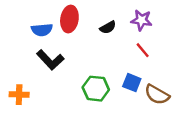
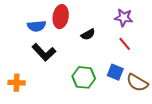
black semicircle: (108, 27) -> (88, 34), moved

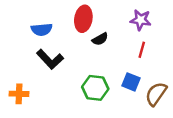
red ellipse: (61, 17) -> (83, 19), moved
red line: (125, 44) -> (142, 50), turned 56
brown semicircle: (137, 83) -> (156, 94), turned 95

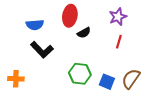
purple star: (141, 20) -> (118, 17), turned -30
blue square: (131, 82) -> (107, 82), moved

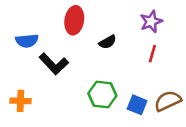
red ellipse: (70, 16) -> (74, 20), moved
blue semicircle: (35, 25) -> (27, 41), moved
brown semicircle: (131, 79) -> (168, 101), turned 30

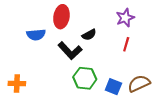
blue semicircle: (27, 41) -> (36, 35), moved
black L-shape: (54, 64) -> (70, 51), moved

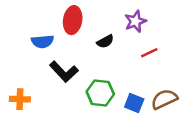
purple star: (125, 18) -> (135, 21), moved
red line: (126, 44) -> (149, 53), turned 48
black L-shape: (70, 51) -> (64, 72), moved

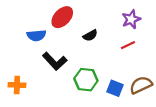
red ellipse: (73, 20) -> (62, 17), turned 35
purple star: (135, 21) -> (131, 19), moved

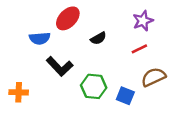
brown semicircle: (141, 85) -> (153, 77), moved

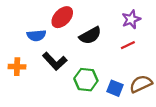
black semicircle: (98, 38) -> (90, 35), size x1.5
brown semicircle: (153, 77) -> (141, 84), moved
orange cross: (19, 92) -> (17, 67), moved

